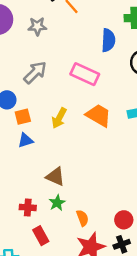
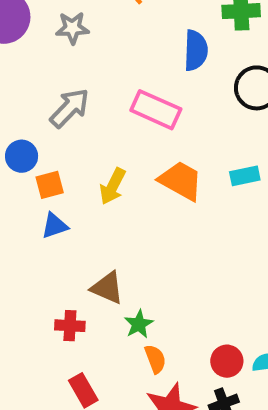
green star: (57, 203) -> (139, 324), moved
red cross: (28, 207) -> (70, 326), moved

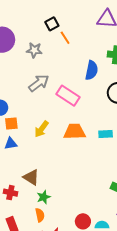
gray arrow: (70, 108) -> (39, 83), moved
orange trapezoid: (181, 181) -> (75, 132), turned -40
orange semicircle: (155, 359) -> (40, 215), moved

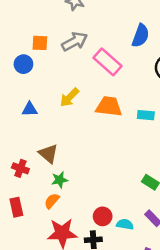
orange square: (11, 124) -> (40, 43), moved
orange semicircle: (40, 215) -> (52, 201), turned -136

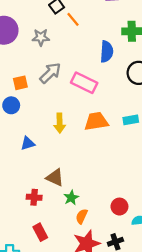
yellow arrow: (69, 97) -> (60, 123), turned -30
orange semicircle: (52, 201) -> (82, 216), moved
red circle: (103, 216) -> (119, 207), moved

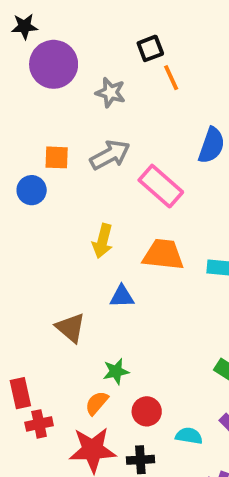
blue triangle: (28, 143) -> (122, 297), moved
red cross: (34, 197) -> (39, 424), moved, turned -32
green star: (71, 198) -> (116, 371), moved
red circle: (119, 207) -> (147, 411), moved
red rectangle: (40, 232) -> (20, 393), moved

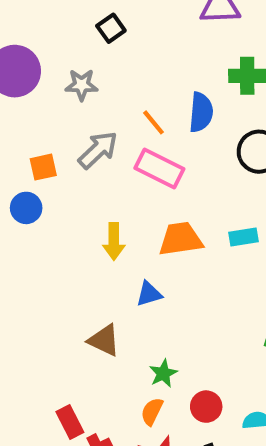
orange line: (171, 78) -> (153, 122), moved

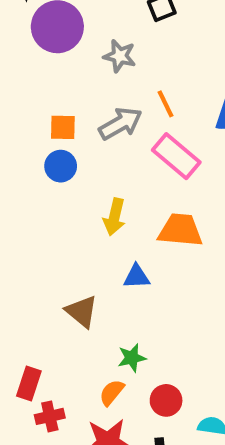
orange line: (153, 122) -> (166, 104), moved
blue circle: (26, 208) -> (61, 166), moved
red rectangle: (70, 422) -> (29, 383), turned 32

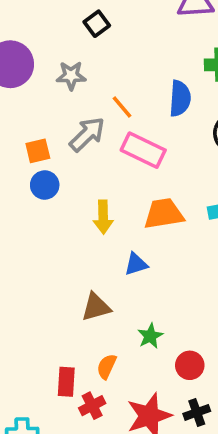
brown triangle: (82, 311) -> (96, 307), turned -40
orange semicircle: (112, 392) -> (107, 366), moved

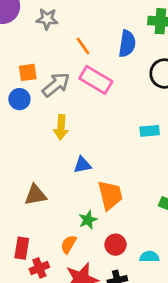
gray arrow: (87, 134) -> (56, 85), moved
orange square: (38, 151) -> (28, 72), moved
orange trapezoid: (164, 214) -> (110, 195), moved, turned 80
brown triangle: (96, 307) -> (36, 195), moved
orange semicircle: (107, 366) -> (69, 244), moved

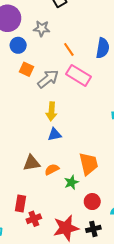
orange square: (28, 72) -> (27, 69), turned 32
blue circle: (19, 99) -> (18, 45), moved
blue triangle: (82, 165) -> (55, 135), moved
orange semicircle: (69, 244) -> (52, 169), moved, turned 32

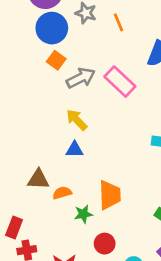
blue circle: (18, 45) -> (52, 28), size x1.5
orange line: (69, 49) -> (118, 22), moved
yellow arrow: (51, 111) -> (77, 120), turned 120

